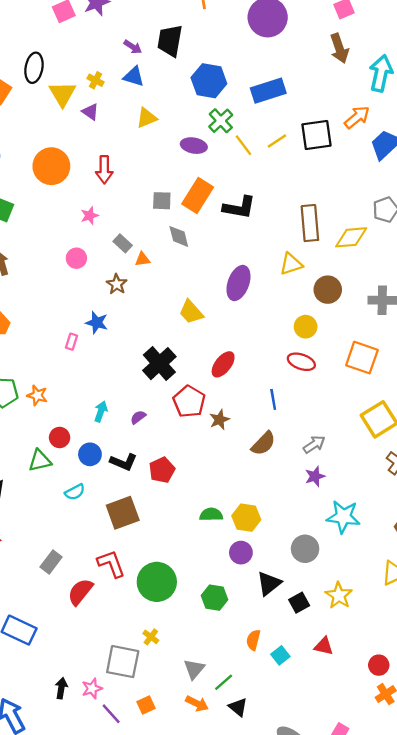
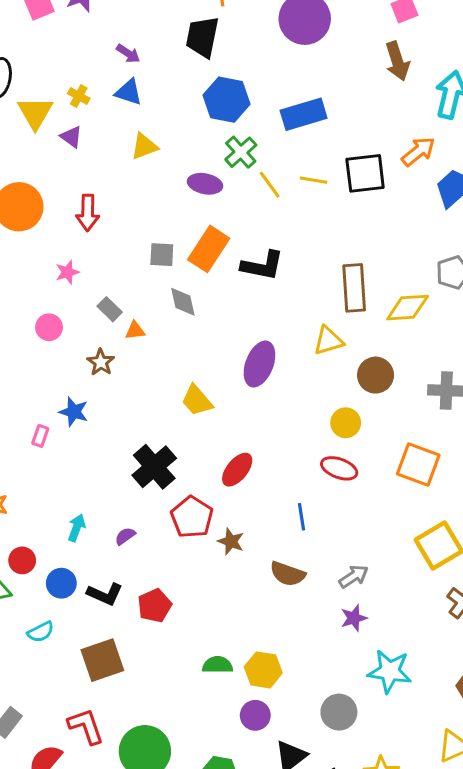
black trapezoid: (170, 41) -> (202, 37), moved
yellow line: (277, 141) -> (313, 180), turned 42
brown star: (219, 420) -> (231, 541), turned -30
brown semicircle: (263, 444) -> (288, 574), turned 64

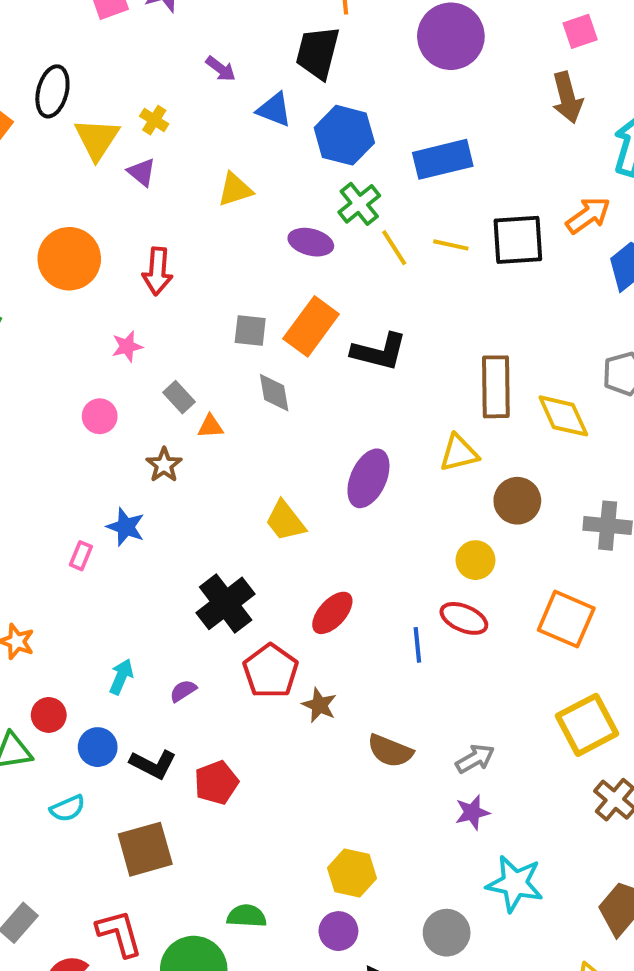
blue triangle: (129, 92) -> (274, 110), moved
yellow diamond: (408, 308) -> (563, 416), turned 66
blue line: (302, 517) -> (417, 645), moved
green semicircle: (218, 665) -> (247, 916), moved

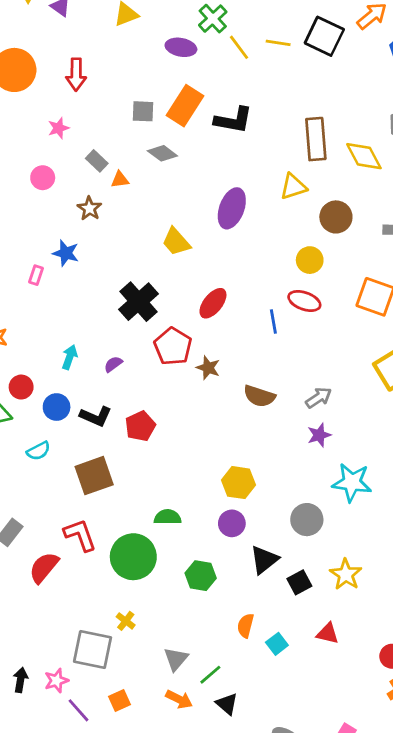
black square: (518, 240) -> (324, 36), turned 33
gray diamond: (274, 393) -> (162, 153), turned -40

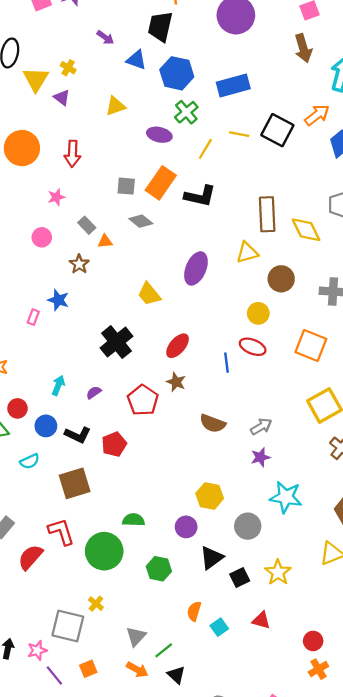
yellow line: (239, 47) -> (205, 149), moved, turned 65
red pentagon: (173, 346) -> (143, 400), moved
brown star: (208, 368) -> (176, 382), moved
yellow hexagon: (239, 483) -> (210, 496), moved

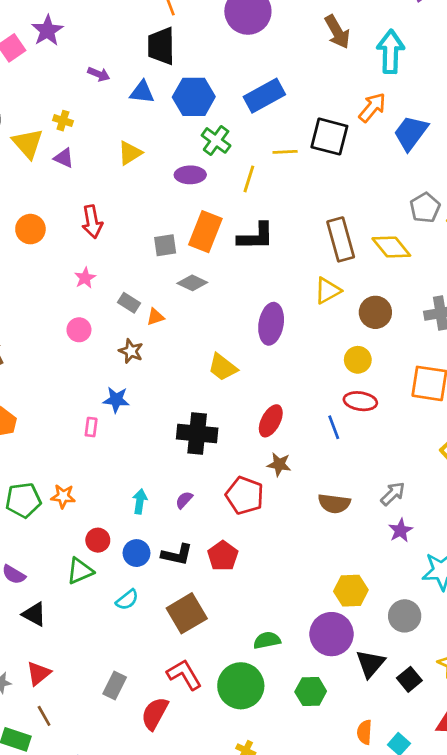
orange circle: (22, 148) -> (30, 229), size x0.7
black cross: (117, 342) -> (197, 433), turned -32
purple circle: (186, 527) -> (331, 634), size x1.6

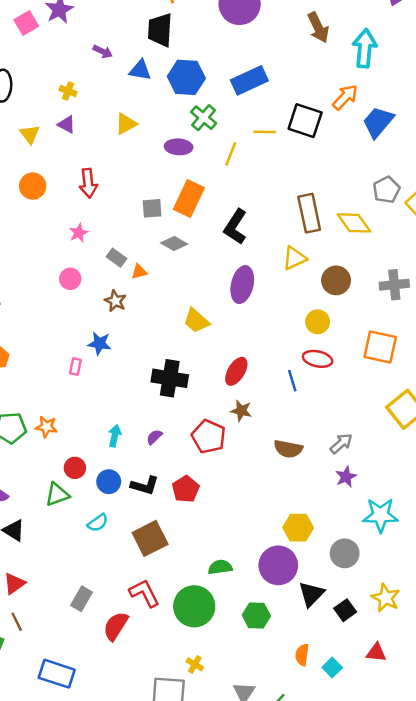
yellow triangle: (28, 143) -> (30, 134), moved, size x0.7
black L-shape: (256, 236) -> (235, 227), moved, turned 120

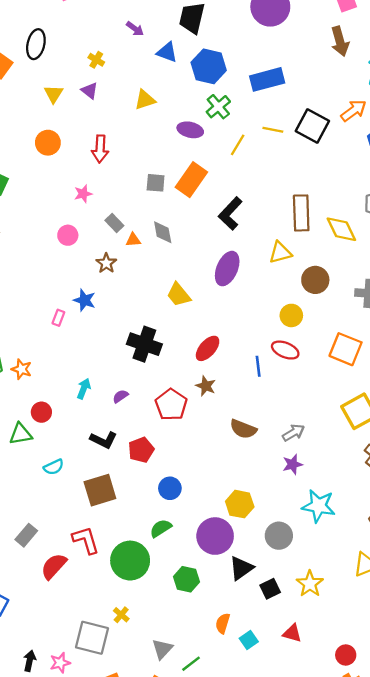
gray diamond: (174, 243) -> (163, 232), moved, turned 40
blue circle: (109, 482) -> (170, 488), moved
green semicircle: (220, 567) -> (161, 528), turned -35

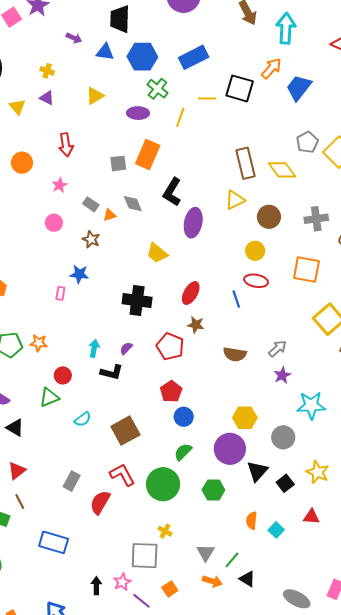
orange circle: (48, 143) -> (22, 163), moved
black L-shape: (230, 213) -> (172, 192), moved
black L-shape: (104, 440) -> (112, 372), moved
red pentagon: (141, 450) -> (171, 391), moved

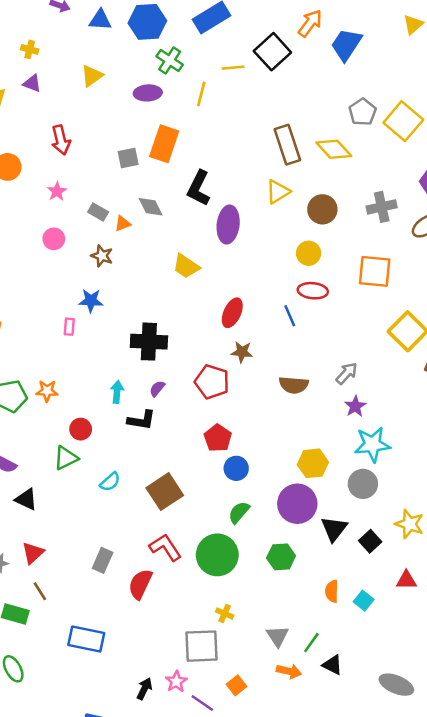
black square: (240, 88) -> (272, 52), turned 36
black cross: (137, 300) -> (149, 342), moved
cyan star: (311, 405) -> (372, 444), moved
black arrow: (96, 586) -> (144, 689), turned 30

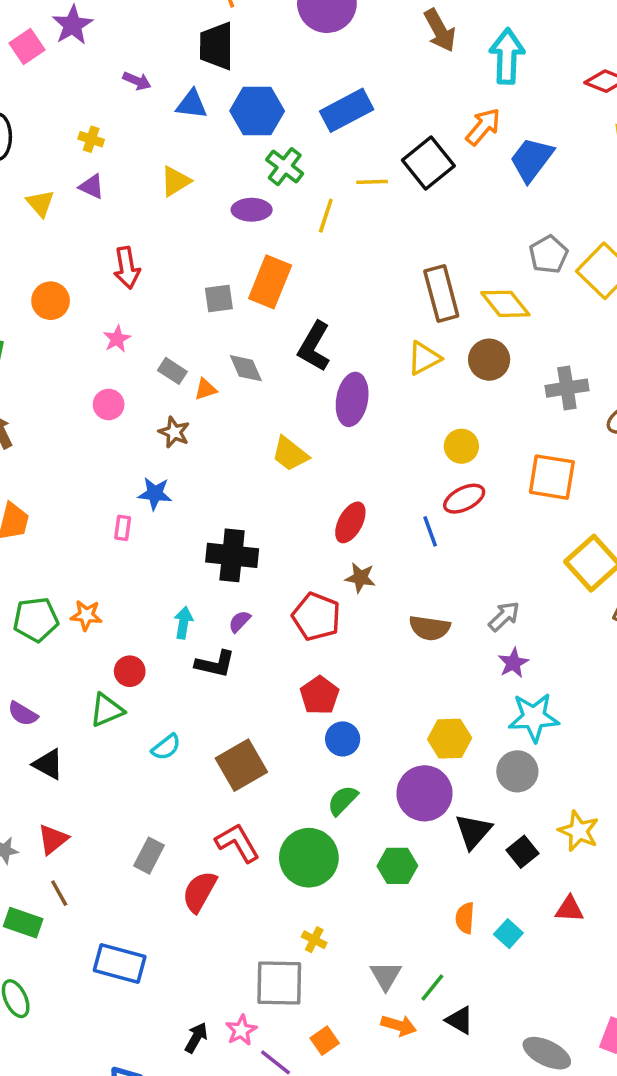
brown circle: (322, 209) -> (489, 360), moved
red ellipse: (313, 291) -> (464, 499), turned -36

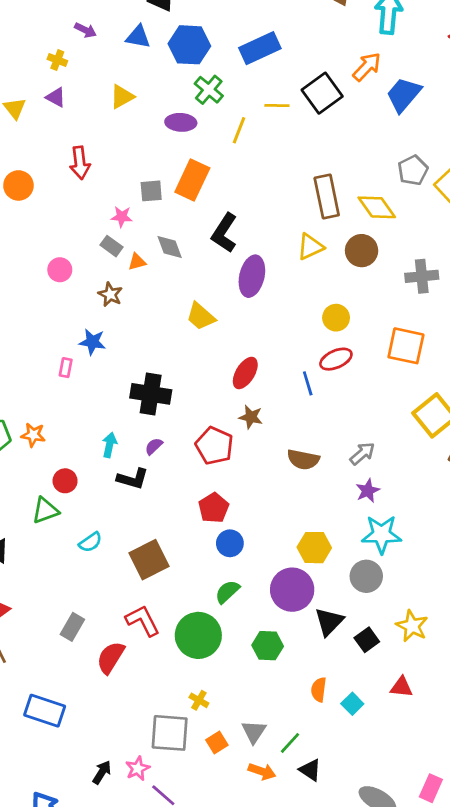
purple arrow: (137, 81) -> (85, 30), moved
pink star: (117, 339) -> (122, 217), moved, turned 30
orange square: (325, 1041) -> (217, 742), moved

